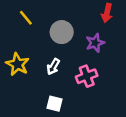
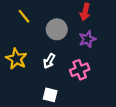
red arrow: (107, 13) -> (85, 12), moved

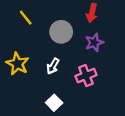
white square: (50, 95) -> (54, 103), turned 32

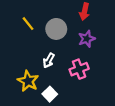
yellow line: (26, 18) -> (28, 24), moved
yellow star: (17, 64) -> (28, 81), moved

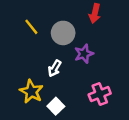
purple star: (87, 39) -> (84, 54), moved
pink cross: (79, 69) -> (100, 94), moved

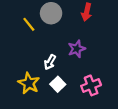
gray circle: (63, 33) -> (51, 13), moved
white square: (56, 106) -> (58, 84), moved

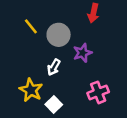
gray circle: (51, 13) -> (59, 35), moved
white square: (58, 84) -> (54, 104), moved

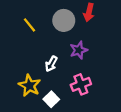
gray circle: (59, 35) -> (64, 20), moved
pink cross: (98, 92) -> (81, 84), moved

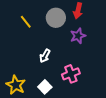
purple star: (79, 50) -> (78, 36), moved
yellow star: (29, 86) -> (16, 85), moved

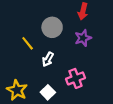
gray circle: (56, 18) -> (52, 27), moved
yellow line: (26, 22) -> (28, 43), moved

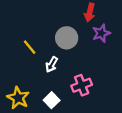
gray circle: (52, 27) -> (67, 38), moved
purple star: (83, 38) -> (101, 33), moved

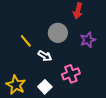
purple star: (101, 33) -> (88, 40), moved
white arrow: (52, 64) -> (45, 56), turned -88

